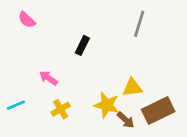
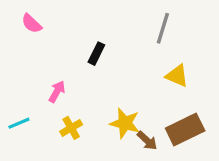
pink arrow: (48, 78) -> (57, 92), turned 84
yellow triangle: (132, 87) -> (177, 76), moved, turned 30

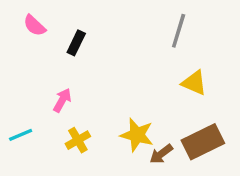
black rectangle: (96, 54) -> (76, 43), moved
brown arrow: (147, 141) -> (161, 154), turned 100

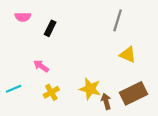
pink semicircle: (34, 26) -> (23, 17), turned -42
pink arrow: (62, 100) -> (41, 66), turned -84
brown arrow: (161, 154) -> (106, 101), turned 112

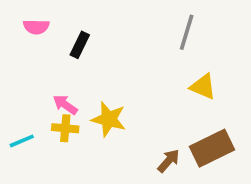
yellow star: (90, 89) -> (109, 119), moved
yellow cross: (51, 92) -> (65, 128), moved, turned 35
brown arrow: (106, 101) -> (169, 161), turned 56

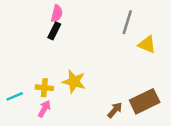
pink semicircle: (36, 27) -> (57, 14), moved, turned -77
yellow triangle: (203, 87) -> (147, 44), moved
pink arrow: (65, 105) -> (44, 109), moved, turned 84

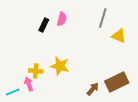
pink semicircle: (57, 14) -> (62, 19), moved
cyan line: (15, 96) -> (13, 92), moved
pink arrow: (44, 109) -> (29, 84), moved, turned -48

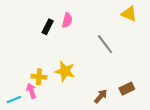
gray line: (103, 18) -> (105, 44), moved, turned -54
yellow triangle: (119, 36) -> (129, 14), moved
brown rectangle: (117, 82) -> (127, 89), size x0.6

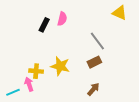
brown rectangle: (127, 89) -> (94, 62), moved

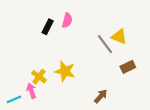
yellow triangle: (120, 13) -> (119, 37), moved
brown rectangle: (94, 62) -> (128, 67), moved
yellow cross: (36, 71) -> (39, 77), turned 32

